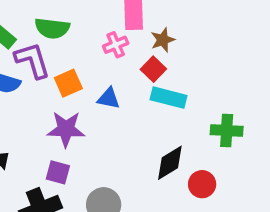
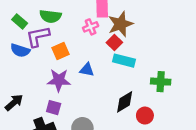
brown star: (163, 40) -> (120, 24), size x1.6
purple L-shape: (32, 60) -> (38, 36), turned -85
blue triangle: (109, 98) -> (87, 70), moved

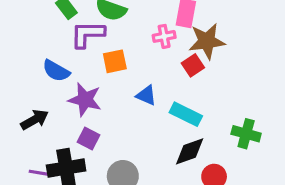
blue semicircle: (20, 50) -> (56, 71), moved
cyan rectangle: (124, 61) -> (186, 114), moved
purple star: (59, 80) -> (85, 100), moved

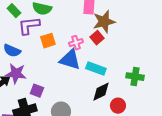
pink cross: (164, 36) -> (76, 43), moved
blue triangle: (146, 95) -> (70, 60), size x1.6
purple star: (85, 100) -> (16, 74), moved

